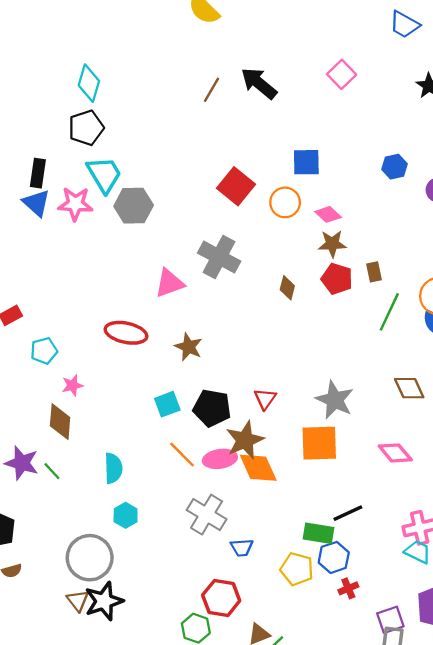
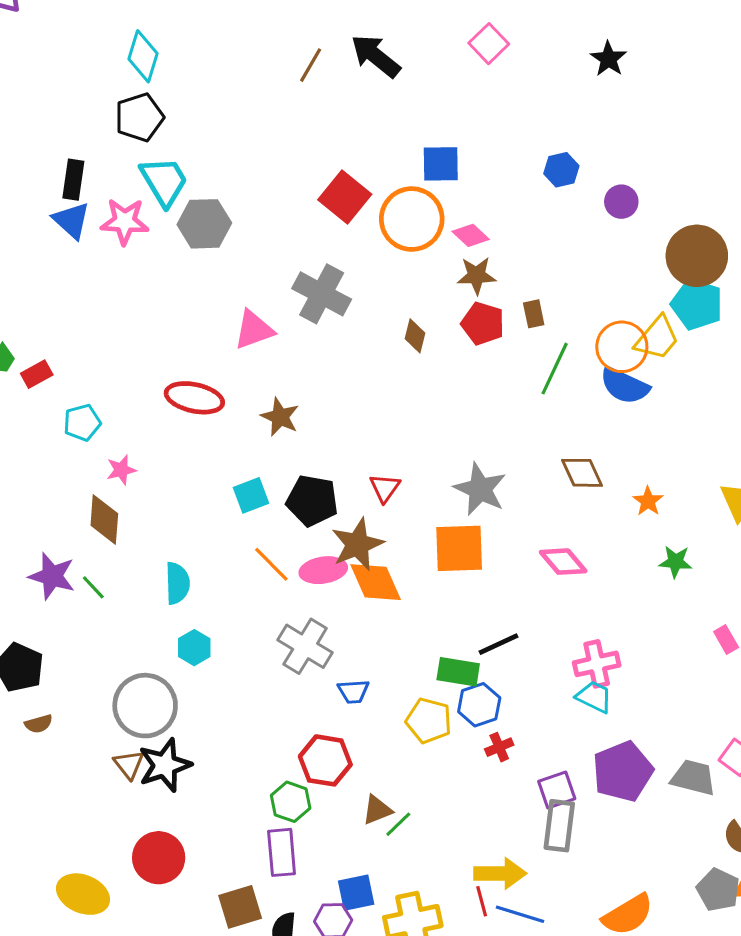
orange circle: (285, 202) -> (412, 219), size x1.5

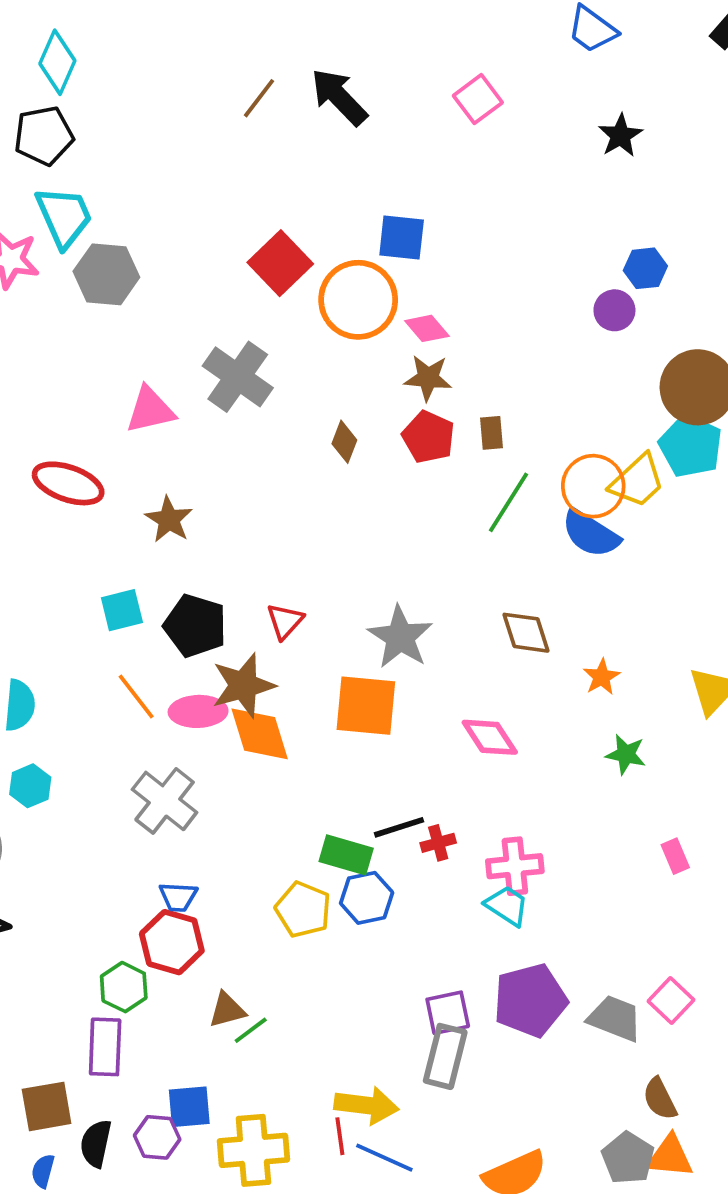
blue hexagon: (561, 170) -> (645, 268), moved
blue trapezoid: (353, 691) -> (178, 897), moved
red cross: (499, 747) -> (438, 843), moved

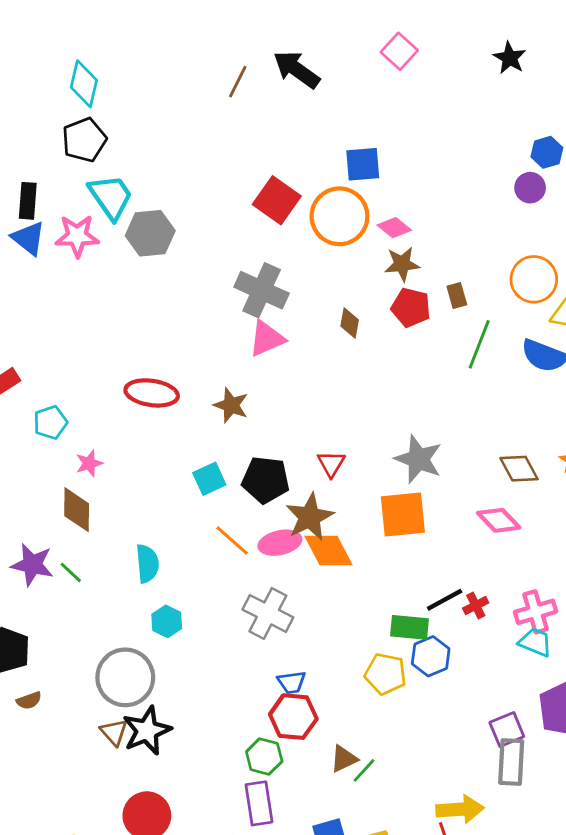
pink triangle: (150, 410) -> (267, 338), moved
orange circle: (593, 486) -> (534, 279), moved
brown diamond: (526, 633) -> (519, 469), moved

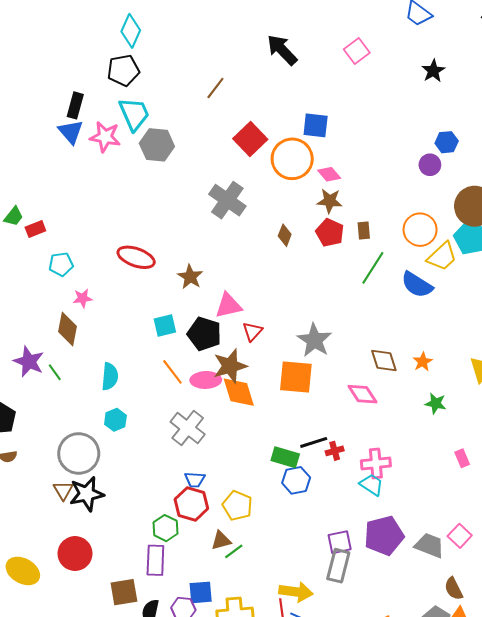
brown line: (238, 82) -> (215, 88), moved
pink triangle: (267, 338) -> (228, 306), moved
yellow pentagon: (386, 674) -> (237, 506), moved

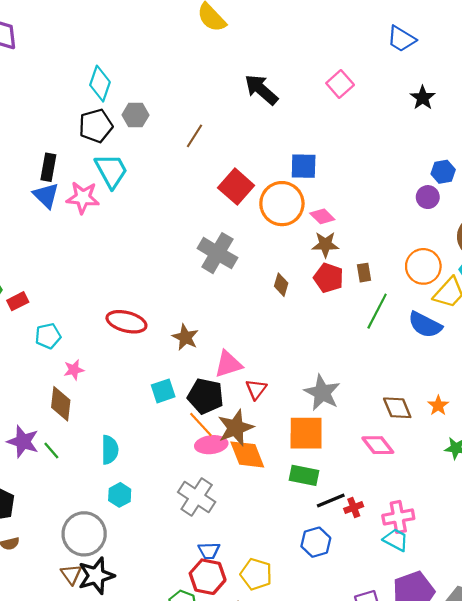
gray hexagon: (157, 145) -> (135, 115), moved, size x0.7
orange line: (172, 372) -> (201, 424), moved
green rectangle: (285, 457) -> (304, 475), moved

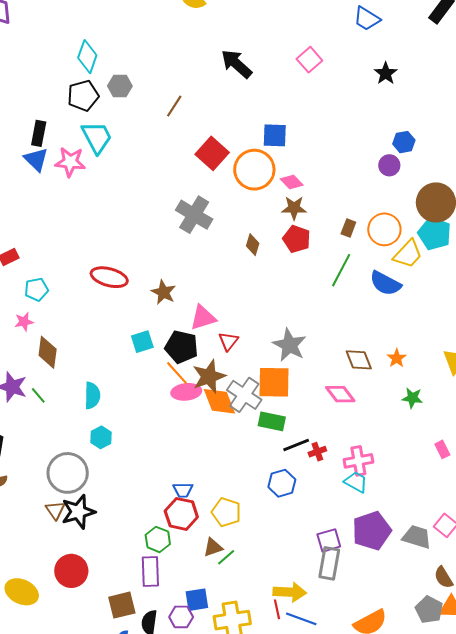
brown rectangle: (364, 273) -> (348, 228), moved, turned 30
pink star: (74, 370) -> (24, 322), moved
gray cross: (197, 497) -> (244, 395), moved

